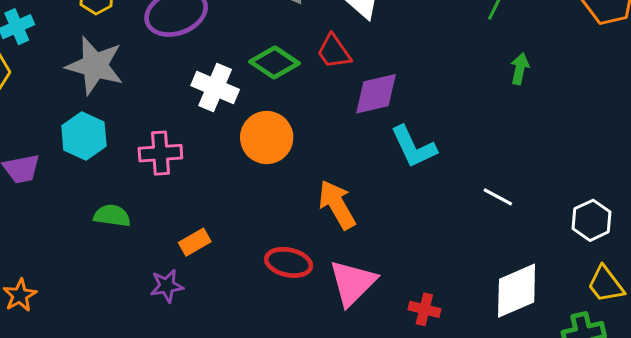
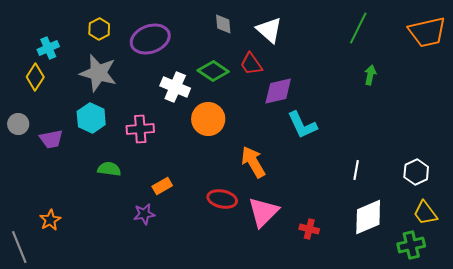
white line: (498, 197) -> (356, 170), moved, turned 72

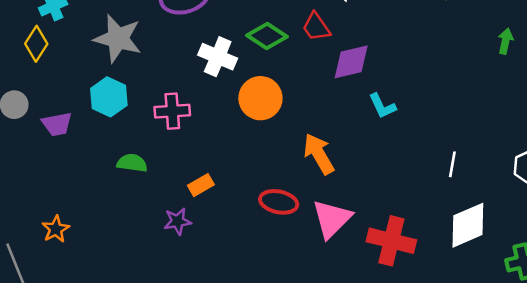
green arrow: (370, 75) -> (505, 41), moved
cyan L-shape: (302, 125) -> (382, 106), size x0.7
red cross: (309, 229) -> (391, 241), size x1.8

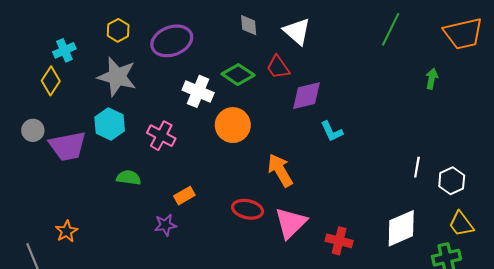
pink cross: (172, 111) -> (161, 136), turned 32
purple trapezoid: (57, 124) -> (68, 146), size x1.5
white line: (452, 164) -> (417, 167), moved
red cross: (391, 241) -> (339, 241), size x0.7

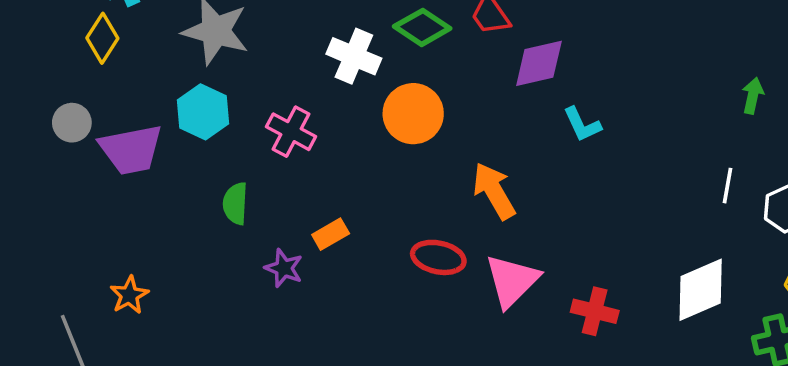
green arrow: (432, 79) -> (753, 96), moved
green semicircle: (129, 178) -> (235, 203), turned -95
purple star: (165, 225) -> (284, 268), moved, turned 30

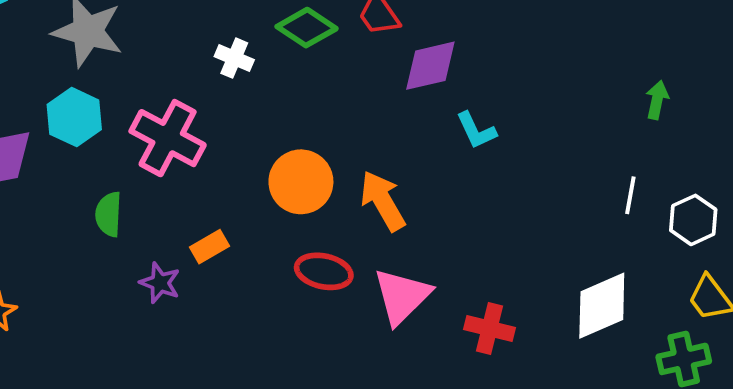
white cross: (354, 56) -> (234, 58), size x0.7
orange circle: (413, 114) -> (301, 182), moved
pink cross: (291, 132) -> (168, 138), size x1.4

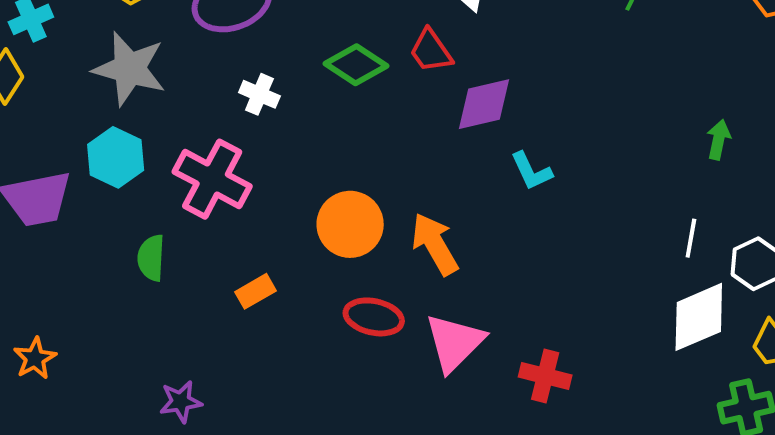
white cross: (234, 58) -> (259, 94), moved
purple star: (160, 283) -> (181, 402), moved, turned -30
white diamond: (602, 306) -> (699, 317), moved

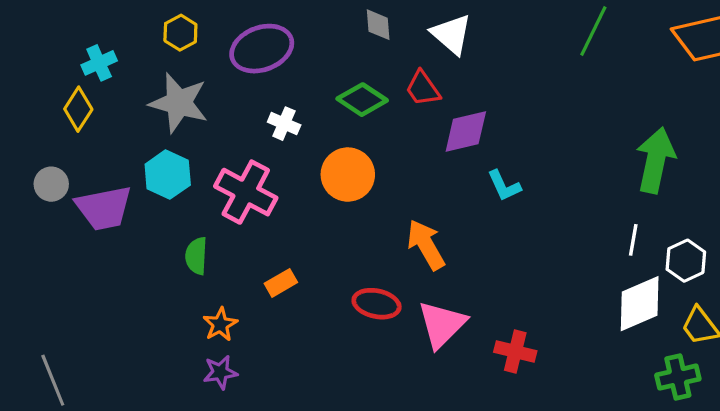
green arrow: (719, 140) -> (656, 160), size x2.0
orange circle: (350, 224) -> (348, 175), moved
orange star: (35, 358) -> (220, 324), moved

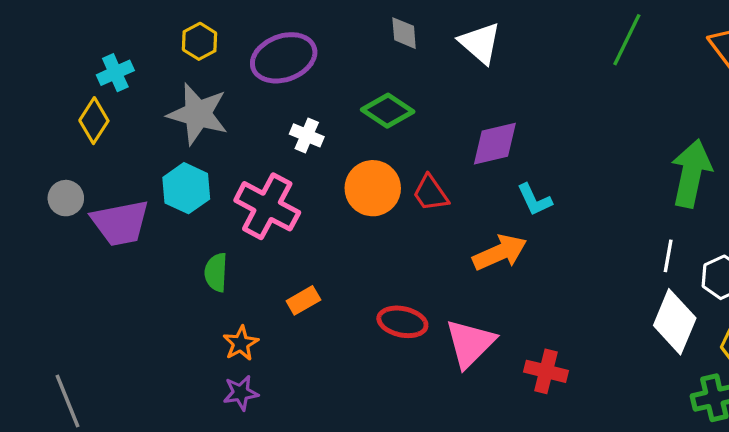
red trapezoid: (423, 88) -> (431, 193), moved
orange arrow: (426, 245) -> (500, 253), moved, turned 96
white diamond: (640, 304) -> (675, 322), turned -44

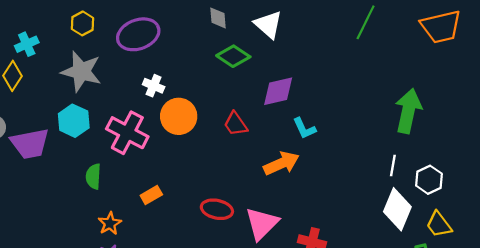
green diamond: (388, 111) -> (233, 56), moved
orange circle: (373, 188) -> (179, 116), moved

